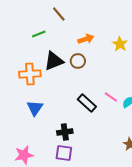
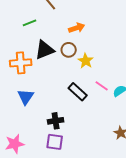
yellow star: (120, 44) -> (86, 61), moved

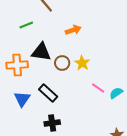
black triangle: (45, 50) -> (41, 52), turned 30
brown circle: (69, 50) -> (62, 63), moved
black rectangle: (78, 92) -> (48, 93), moved

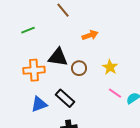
green line: (26, 25) -> (28, 30), moved
yellow star: (82, 63) -> (110, 67), moved
blue triangle: (22, 99) -> (39, 104), turned 36

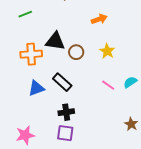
orange arrow: (90, 35) -> (99, 19), moved
pink line: (115, 93) -> (108, 85), moved

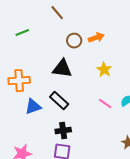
black triangle: (55, 41) -> (62, 69), moved
brown circle: (76, 52) -> (74, 41), moved
orange cross: (31, 54) -> (19, 81), moved

